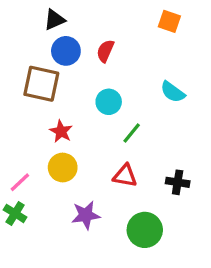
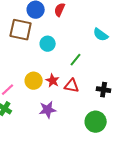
cyan circle: (109, 102) -> (48, 44), moved
red star: (61, 131) -> (53, 81), moved
green circle: (145, 230) -> (96, 122), moved

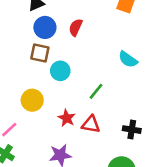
brown square: (21, 30) -> (40, 53), moved, size x0.7
yellow circle: (34, 81) -> (32, 100), moved

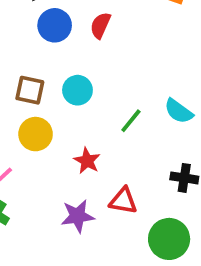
brown square: (40, 53) -> (30, 90), moved
cyan semicircle: (128, 59) -> (179, 111), moved
red triangle: (91, 124) -> (123, 201), moved

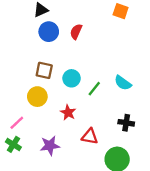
brown square: (30, 90) -> (44, 70), moved
cyan circle: (77, 90) -> (72, 78), moved
purple star: (77, 216) -> (50, 146), moved

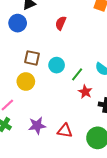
blue circle: (49, 32) -> (18, 23), moved
red star: (68, 113) -> (85, 92), moved
red triangle: (90, 136) -> (65, 131), moved

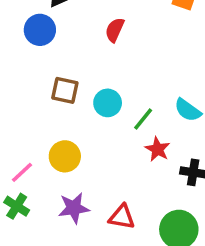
yellow circle: (26, 82) -> (65, 156), moved

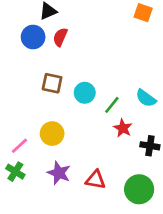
red semicircle: (115, 30) -> (60, 37), moved
purple star: (74, 208) -> (59, 173), turned 30

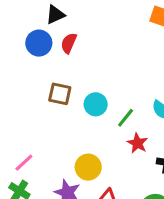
yellow circle: (52, 134) -> (88, 167), moved

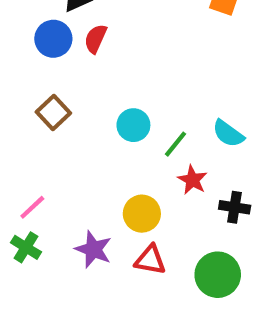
brown square: (60, 94) -> (53, 112), moved, turned 35
yellow circle: (88, 167) -> (142, 214), moved

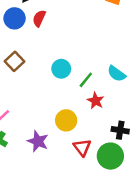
black cross: (235, 207) -> (120, 130), moved
red triangle: (150, 260) -> (82, 147), moved, turned 42

